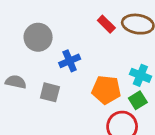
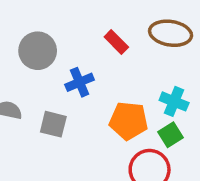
red rectangle: (106, 24) -> (116, 42), moved

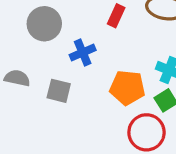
red rectangle: (116, 42) -> (116, 16), turned 70

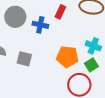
blue cross: (83, 53) -> (40, 25), moved, turned 35

